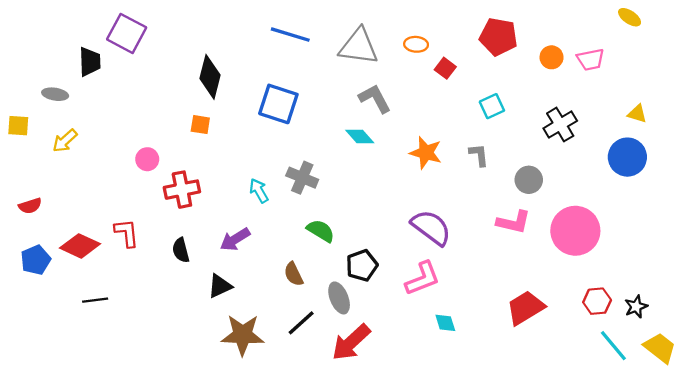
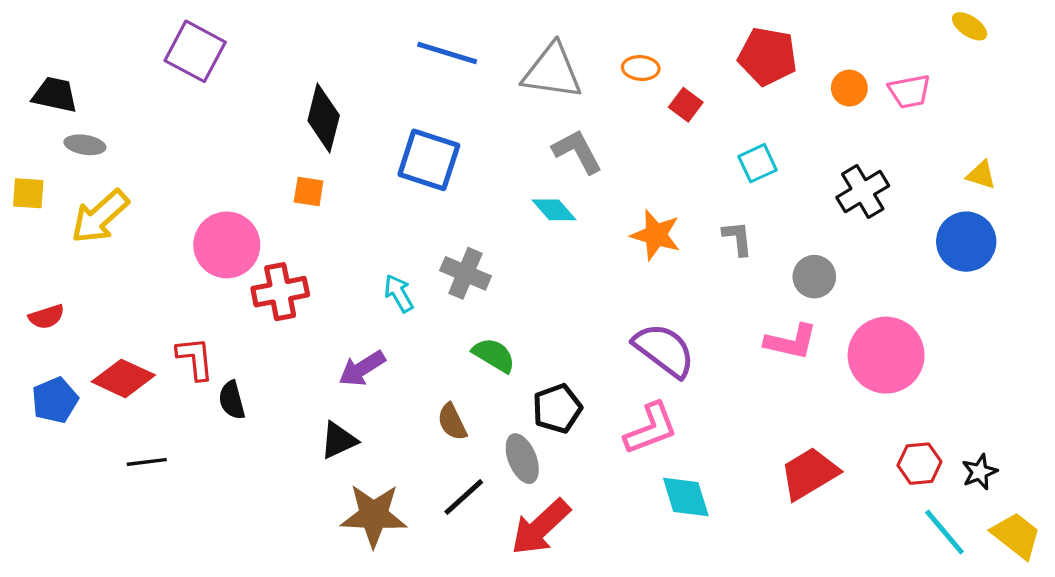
black trapezoid: (90, 62) -> (55, 95), moved, turned -76
yellow arrow: (65, 141) -> (100, 217), size x1.5
pink circle: (147, 159) -> (227, 245), size x1.8
black semicircle: (181, 250) -> (232, 400), moved
cyan diamond: (445, 323) -> (686, 497), size x1.5

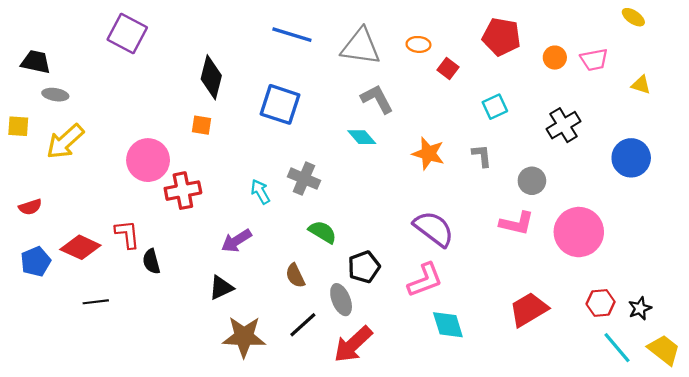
yellow triangle: (981, 175) -> (641, 85), moved

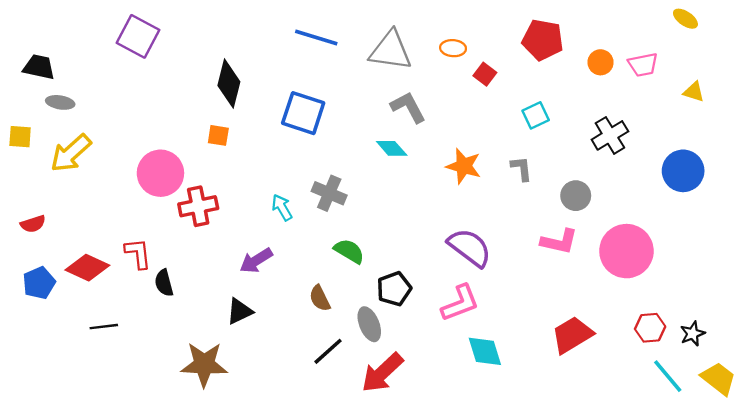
brown star: (244, 337) -> (204, 364), moved

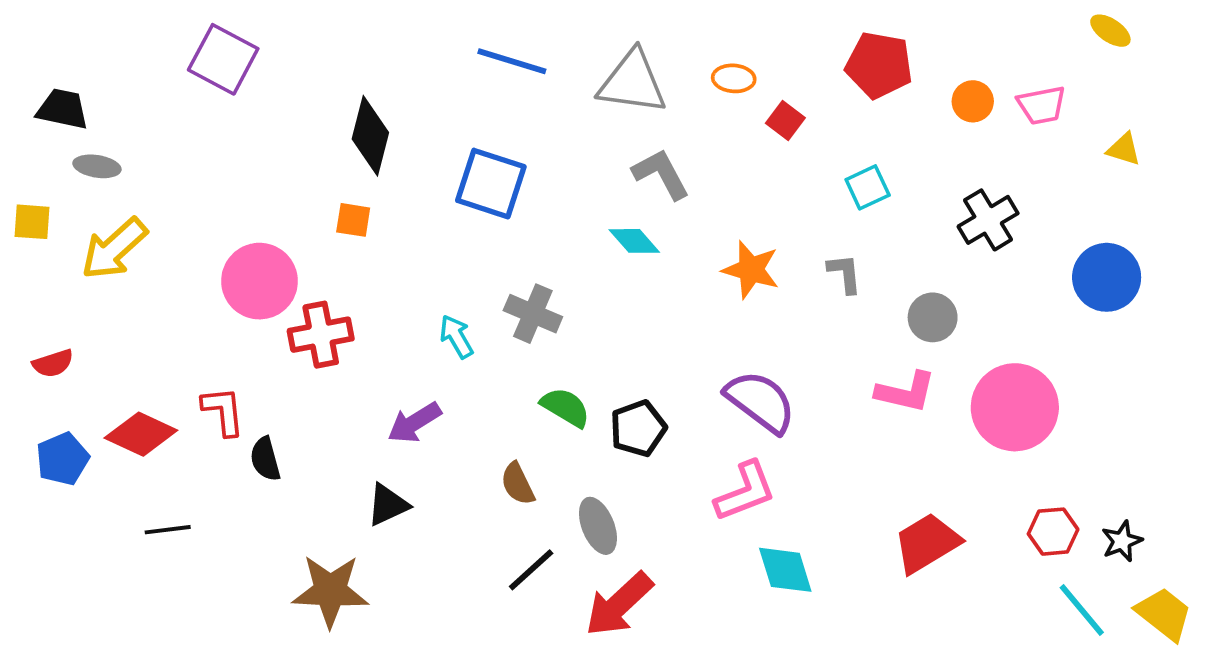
black pentagon: (394, 289) -> (638, 428), moved

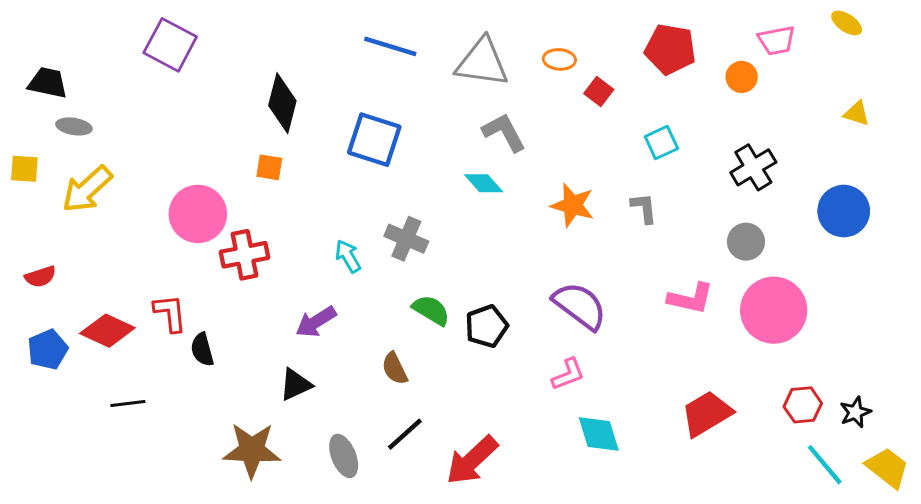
pink trapezoid: (1042, 105) -> (777, 40), moved
gray circle: (933, 317) -> (746, 242), moved
pink L-shape: (745, 491) -> (568, 374), size x0.7
gray ellipse: (598, 526) -> (344, 456), moved

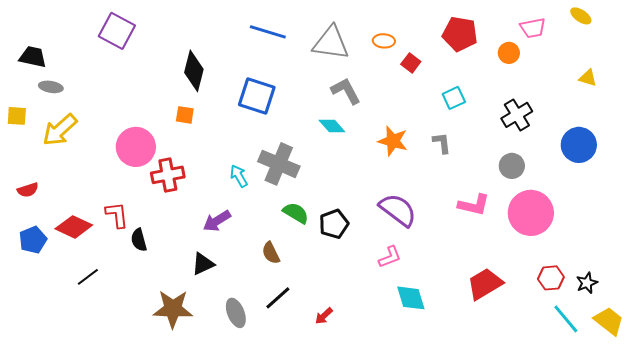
gray cross: (406, 239) -> (279, 164), size x1.4
black line: (128, 403) -> (88, 277), turned -30
red arrow: (472, 460) -> (324, 316), size x0.5

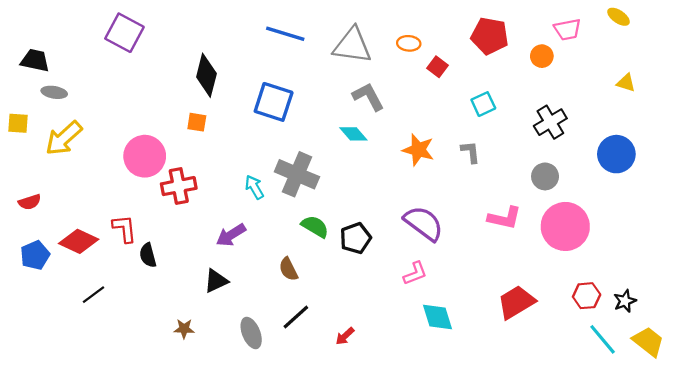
brown star: (173, 309) -> (184, 329), size x0.5

